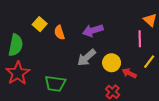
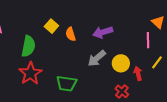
red arrow: (129, 73) -> (138, 73), turned 48

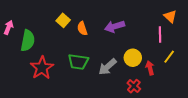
green semicircle: (28, 46) -> (28, 41), moved
gray arrow: (97, 58) -> (108, 67), moved
green trapezoid: (67, 83) -> (78, 62), moved

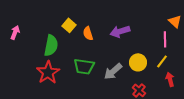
green semicircle: (28, 41) -> (51, 45), moved
yellow line: (169, 57) -> (162, 61), moved
red arrow: (150, 68) -> (170, 79), moved

